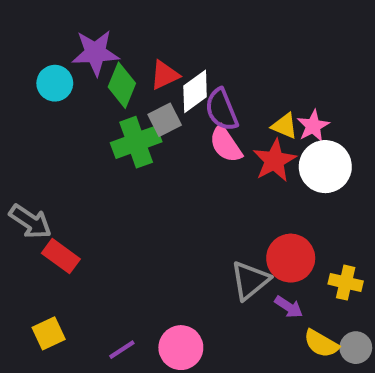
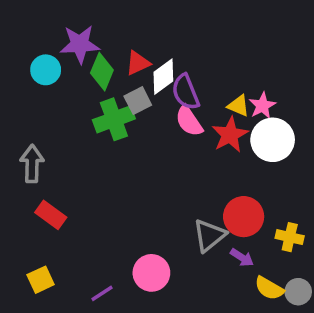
gray arrow: (30, 222) -> (32, 164), moved, turned -123
pink circle: (181, 348) -> (151, 273), moved

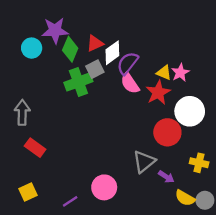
purple semicircle: (186, 92) -> (128, 63), turned 60
white circle: (273, 140) -> (190, 111), moved
red circle: (244, 217) -> (167, 132), moved

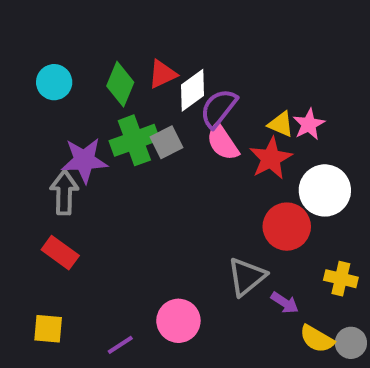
purple star: (55, 30) -> (84, 160), moved
gray square: (95, 69) -> (166, 142), moved
gray arrow: (22, 112) -> (64, 192), moved
yellow square: (28, 192) -> (48, 329), turned 30

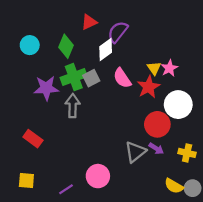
red triangle: (162, 74) -> (89, 22), moved
purple semicircle: (219, 108) -> (118, 32), moved
yellow triangle: (281, 124) -> (154, 68), turned 32
gray arrow: (64, 192) -> (73, 106), moved
purple arrow: (285, 303) -> (156, 149), moved

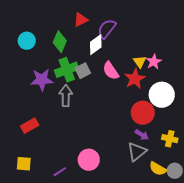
red rectangle: (33, 139) -> (30, 126), turned -66
gray triangle: (135, 152) -> (137, 152), moved

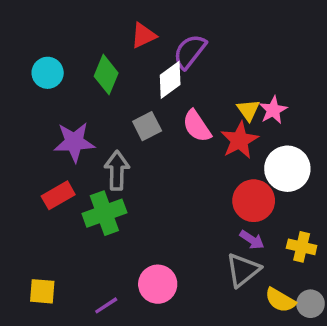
green cross: (67, 70) -> (104, 213), moved
red rectangle: (30, 126) -> (58, 195), moved

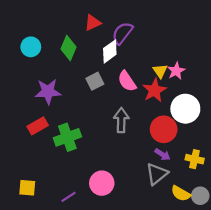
gray arrow: (117, 170) -> (121, 120), moved

